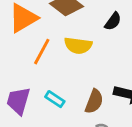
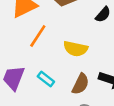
yellow semicircle: (78, 46) -> (76, 49), moved

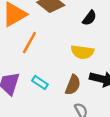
yellow semicircle: (76, 49) -> (82, 52), moved

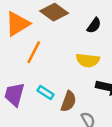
brown semicircle: (73, 85) -> (68, 101), moved

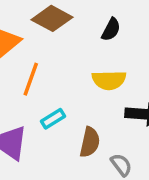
cyan rectangle: (46, 92) -> (53, 119), moved, turned -56

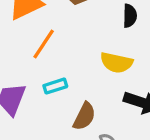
black semicircle: (111, 29) -> (130, 16), turned -40

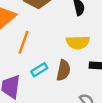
brown semicircle: (84, 116) -> (63, 70), moved

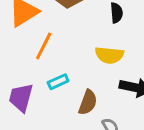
brown semicircle: (63, 70) -> (88, 102), moved

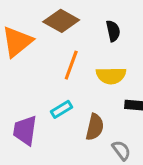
orange line: (44, 46) -> (71, 65), moved

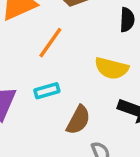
orange line: (71, 65) -> (50, 43), moved

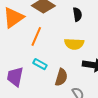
cyan rectangle: (47, 91) -> (40, 64), turned 56

